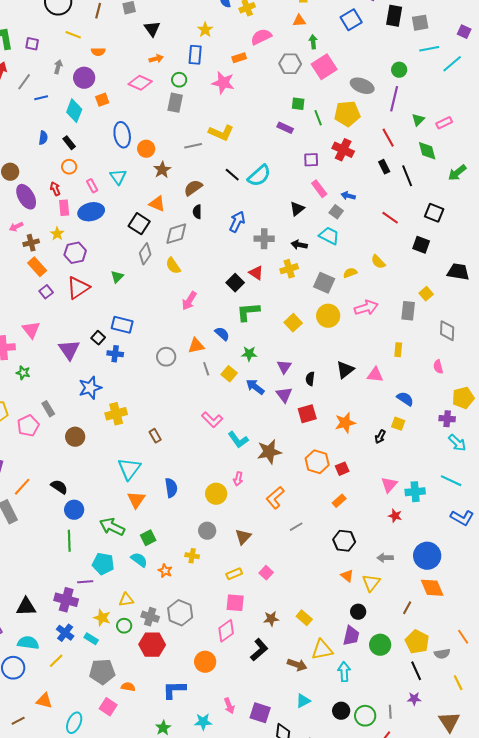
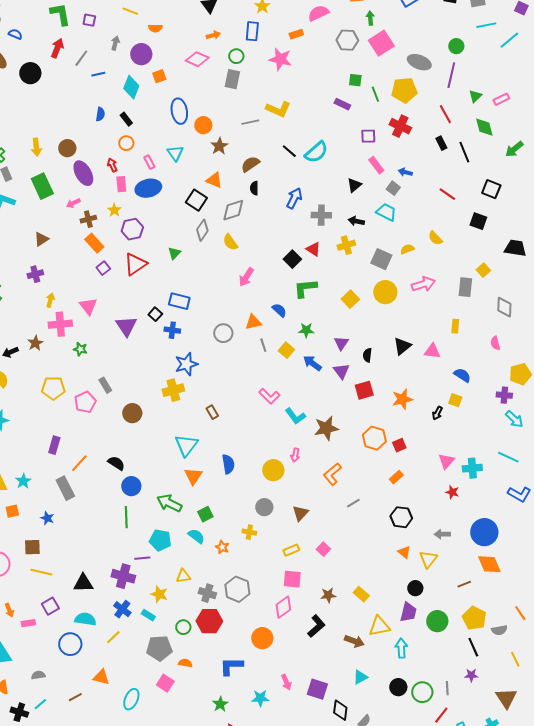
blue star: (90, 388) -> (186, 364), moved
brown line: (407, 608) -> (464, 584), turned 40
green circle: (124, 626) -> (183, 627), moved

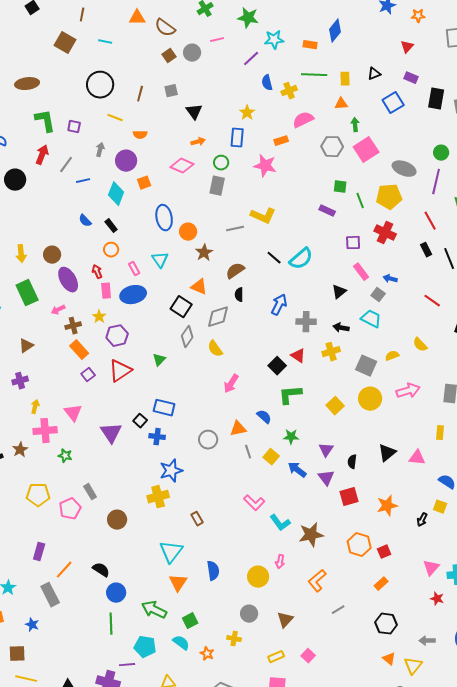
blue semicircle: (100, 114) -> (85, 221), turned 128

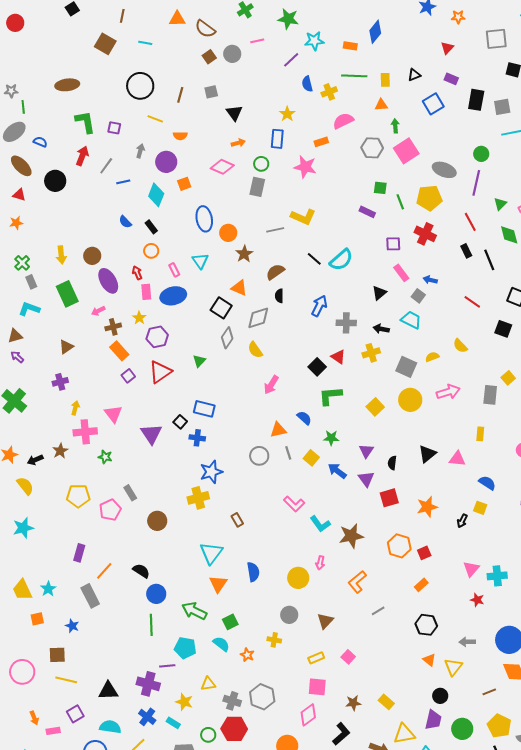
gray circle: (208, 440) -> (259, 456), moved

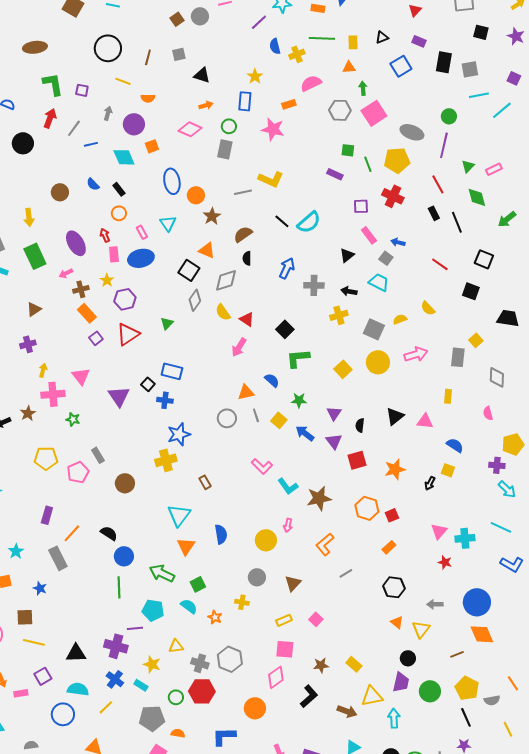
black triangle: (234, 113) -> (202, 75), turned -36
cyan diamond: (156, 195) -> (124, 157), turned -45
brown circle: (92, 256) -> (60, 192), moved
red triangle: (338, 357) -> (247, 319), moved

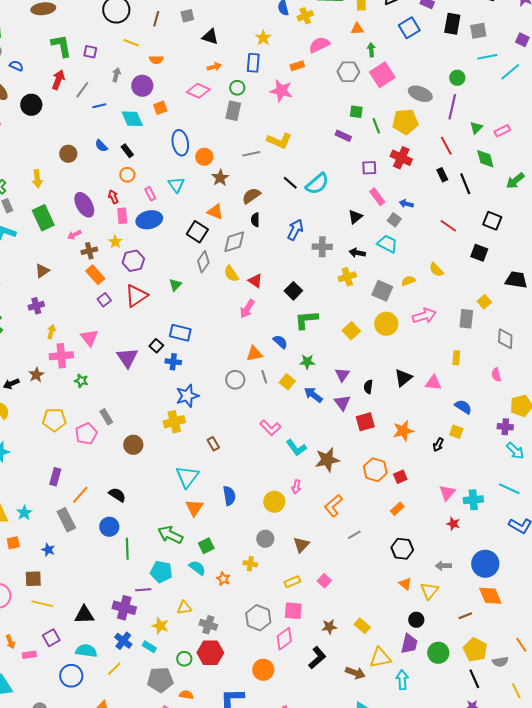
blue circle: (124, 556) -> (109, 527), moved
gray hexagon: (230, 659) -> (258, 618), moved

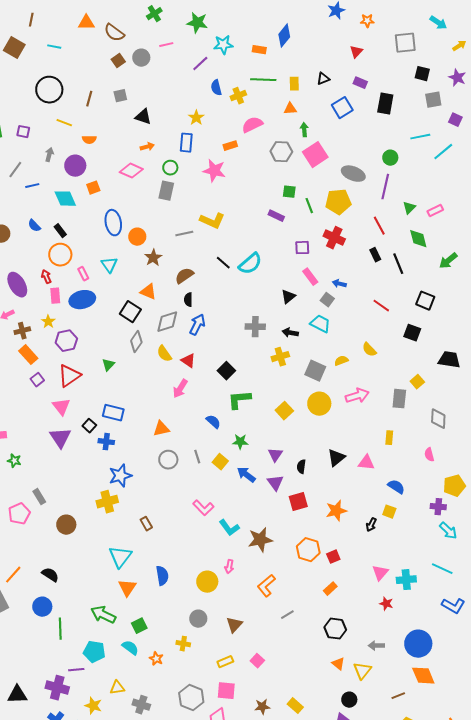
gray square: (478, 31) -> (433, 100), moved
orange circle: (127, 175) -> (60, 255), size x1.5
blue arrow: (295, 230) -> (197, 325), moved
pink triangle: (89, 338) -> (61, 407), moved
orange triangle: (254, 354) -> (161, 429), moved

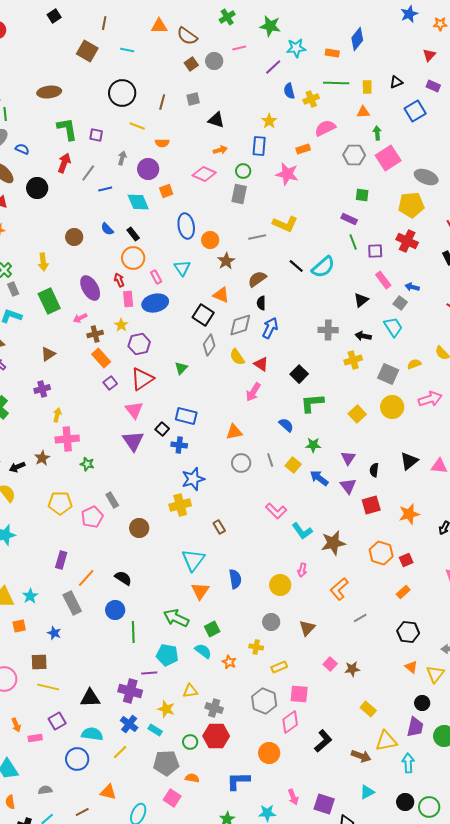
green line: (309, 206) -> (353, 242), moved
cyan trapezoid: (320, 324) -> (393, 327), turned 30
yellow rectangle: (225, 662) -> (279, 667), moved
brown star: (262, 707) -> (352, 669), moved

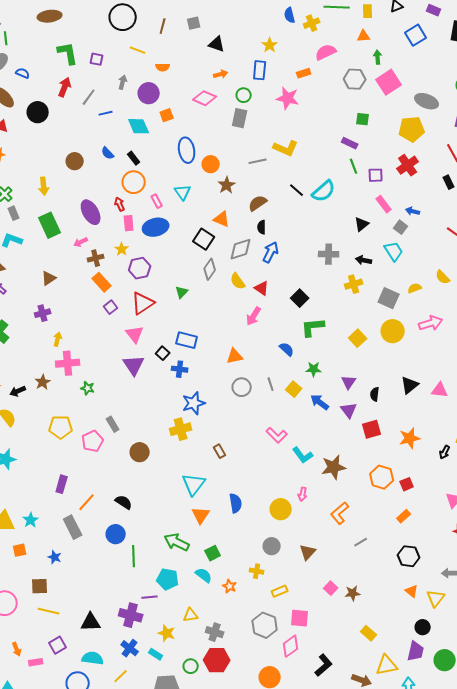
red cross: (407, 241) -> (408, 165), turned 30

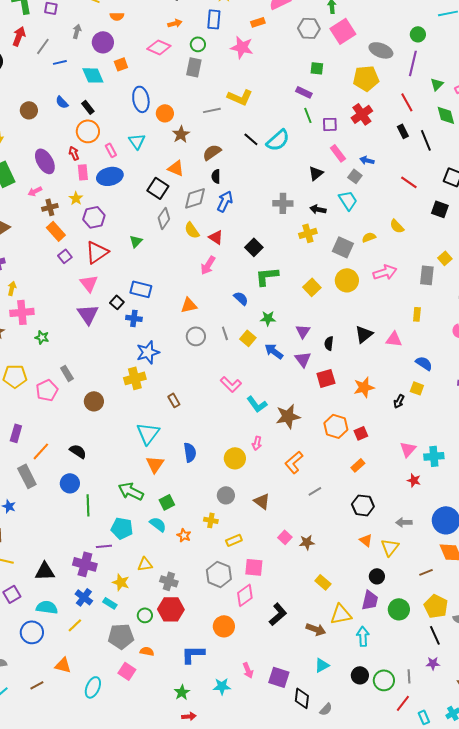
brown triangle: (308, 552) -> (262, 501), turned -36

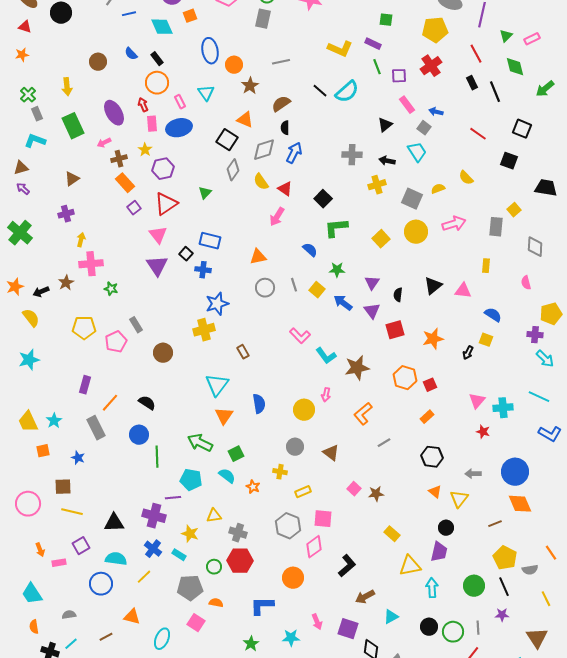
yellow L-shape: (240, 97) -> (340, 49), moved
green circle: (399, 609) -> (474, 586), moved
brown arrow: (316, 629) -> (365, 597), moved, turned 132

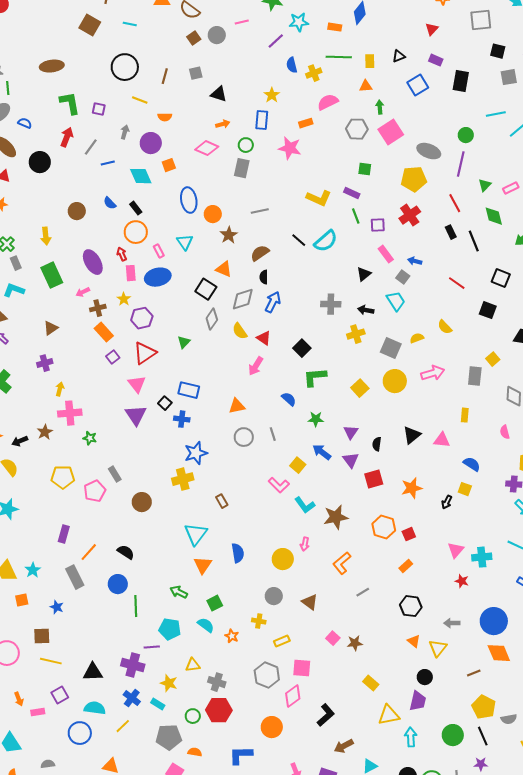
yellow square: (317, 290) -> (298, 465), moved
green arrow: (200, 443) -> (179, 592), size x0.7

